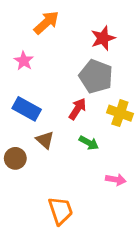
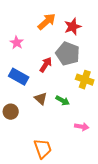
orange arrow: (46, 23) -> (47, 22), moved
red arrow: (78, 109) -> (46, 65), moved
brown triangle: (45, 140) -> (41, 99), moved

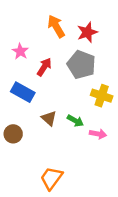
orange arrow: (47, 22) -> (56, 26), turned -78
red arrow: (46, 65) -> (44, 67), moved
pink arrow: (82, 127) -> (98, 134), moved
orange trapezoid: (43, 149) -> (51, 178), turned -125

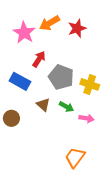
orange arrow: (56, 26) -> (50, 23), turned -90
pink star: (20, 51) -> (24, 33), moved, size x1.5
gray pentagon: (81, 65) -> (61, 77), moved
orange trapezoid: (51, 178) -> (75, 157), moved

